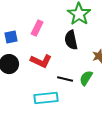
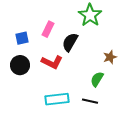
black semicircle: (71, 40) -> (70, 42), moved, turned 42
black line: (65, 79) -> (90, 101), moved

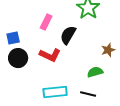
blue square: (22, 38) -> (13, 38), moved
green semicircle: (97, 79) -> (95, 72), turned 42

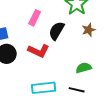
brown star: (108, 50) -> (89, 30), moved

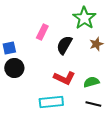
red L-shape: (39, 51) -> (64, 78), moved
black line: (77, 90) -> (93, 104), moved

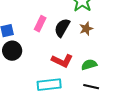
pink rectangle: (42, 32) -> (40, 24), moved
brown star: (96, 44) -> (86, 29), moved

